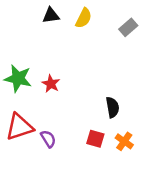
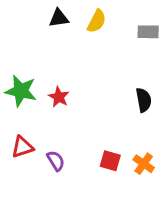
gray rectangle: (128, 27) -> (148, 32), turned 42
black semicircle: (112, 107) -> (144, 100), moved
red triangle: (19, 127) -> (22, 147), size x0.7

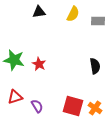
yellow semicircle: (97, 21) -> (73, 14), moved
red square: (110, 161) -> (73, 106), size x1.5

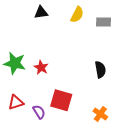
red square: (73, 106) -> (61, 100), moved

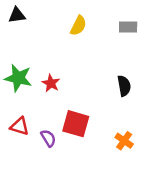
black triangle: (41, 12) -> (17, 15), moved
yellow semicircle: (77, 15) -> (78, 26), moved
red triangle: (16, 102) -> (20, 126), turned 35

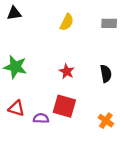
red star: (51, 83) -> (67, 71), moved
purple semicircle: (48, 138) -> (41, 118), turned -56

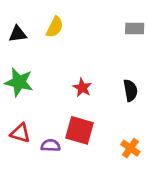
black triangle: (14, 13) -> (18, 34), moved
yellow semicircle: (67, 22) -> (55, 27), moved

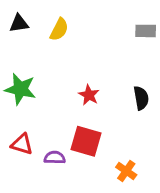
black triangle: (18, 34) -> (19, 23), moved
orange cross: (130, 148) -> (126, 171), moved

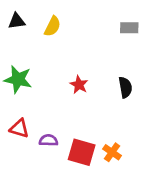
red square: (86, 141) -> (82, 152), moved

